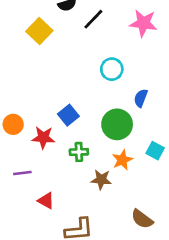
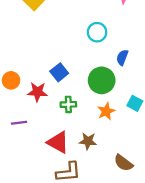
brown star: (101, 180) -> (88, 141), moved
red triangle: (46, 201) -> (58, 142), moved, size x1.5

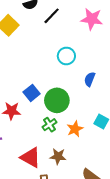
green circle: (102, 80) -> (57, 100), moved
green cross: (68, 104) -> (49, 125), moved, turned -32

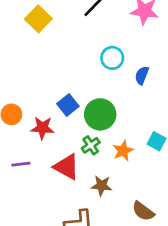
blue semicircle: (90, 79) -> (142, 75), moved
red triangle: (30, 157) -> (67, 167), moved

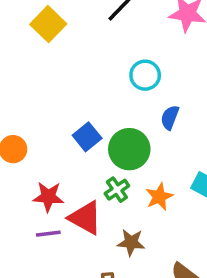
blue semicircle: (142, 75) -> (170, 117), moved
red star: (42, 128) -> (48, 197), moved
purple line: (21, 164) -> (48, 234), moved

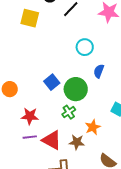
yellow square: (48, 24) -> (30, 18), turned -30
orange star: (159, 197) -> (93, 127), moved
red triangle: (85, 218) -> (52, 140), moved

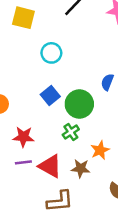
cyan circle: (85, 47) -> (51, 53), moved

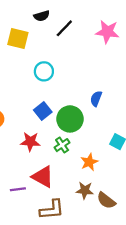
red star: (23, 137) -> (30, 142), moved
purple line: (23, 162) -> (18, 189), moved
brown star: (81, 168) -> (85, 190), moved

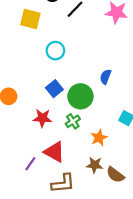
purple line: (18, 189) -> (30, 164), turned -48

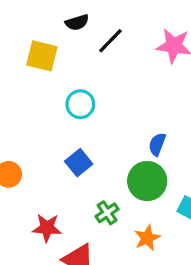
green circle: (80, 96) -> (147, 181), moved
red star: (42, 118) -> (47, 228), moved

